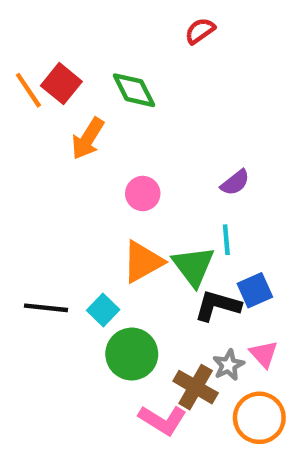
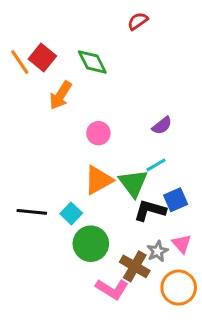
cyan line: (226, 240) -> (156, 165), turned 65

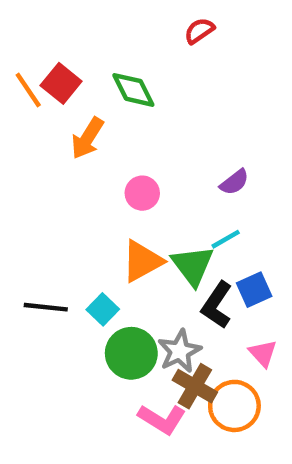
black L-shape: (150, 210) -> (217, 305), turned -72
gray star: (157, 251) -> (180, 351), moved, size x1.4
orange circle: (179, 288) -> (234, 406), moved

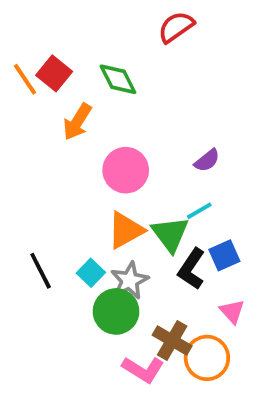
red semicircle: (199, 31) -> (176, 27), size x1.4
pink circle: (142, 193) -> (126, 170), size x1.5
black line: (46, 307) -> (41, 271), turned 57
gray star: (180, 351) -> (130, 280), moved

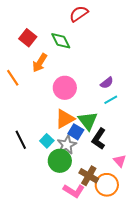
red semicircle: (176, 27) -> (79, 14), moved
orange line: (25, 79) -> (13, 78), moved
cyan line: (199, 211) -> (111, 100), moved
blue square: (224, 255) -> (76, 132), moved, turned -35

